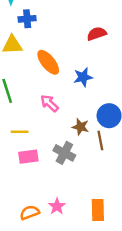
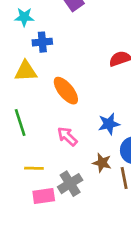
blue star: (83, 77) -> (109, 124), moved
gray cross: (64, 153) -> (70, 184), moved, turned 30

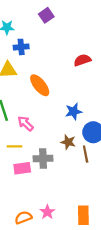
pink arrow: (67, 136) -> (25, 124), moved
gray cross: (70, 184) -> (43, 158), turned 30

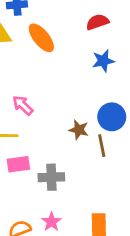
orange ellipse: (40, 85) -> (41, 38), moved
blue star: (74, 111) -> (103, 61), moved
gray cross: (43, 158) -> (51, 177), moved

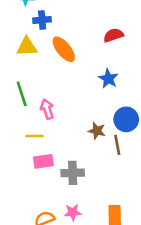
blue star: (103, 61) -> (108, 79), moved, turned -30
pink arrow: (23, 105) -> (47, 109), turned 30
pink star: (51, 222) -> (73, 212), turned 30

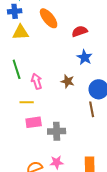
blue cross: (42, 20) -> (15, 11), moved
red semicircle: (113, 35) -> (80, 31), moved
orange ellipse: (64, 49) -> (49, 18), moved
brown star: (97, 131) -> (68, 81), moved

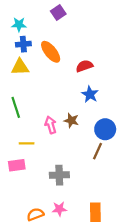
blue cross: (15, 11) -> (23, 44), moved
pink arrow: (37, 81) -> (51, 125), moved
brown line: (92, 109) -> (98, 151), turned 35
pink rectangle: (34, 122) -> (17, 165), moved

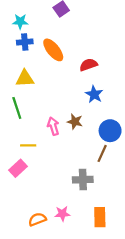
yellow triangle: (20, 67) -> (25, 78), moved
pink rectangle: (17, 165) -> (18, 168), turned -35
gray cross: (59, 175) -> (83, 180), moved

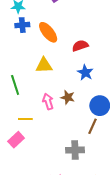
yellow triangle: (25, 78) -> (44, 65), moved

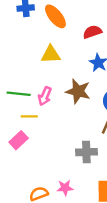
green line: (15, 85) -> (19, 94), moved, turned -66
brown star: (68, 97) -> (78, 91), size x1.5
pink arrow: (48, 101) -> (45, 96), moved, turned -140

